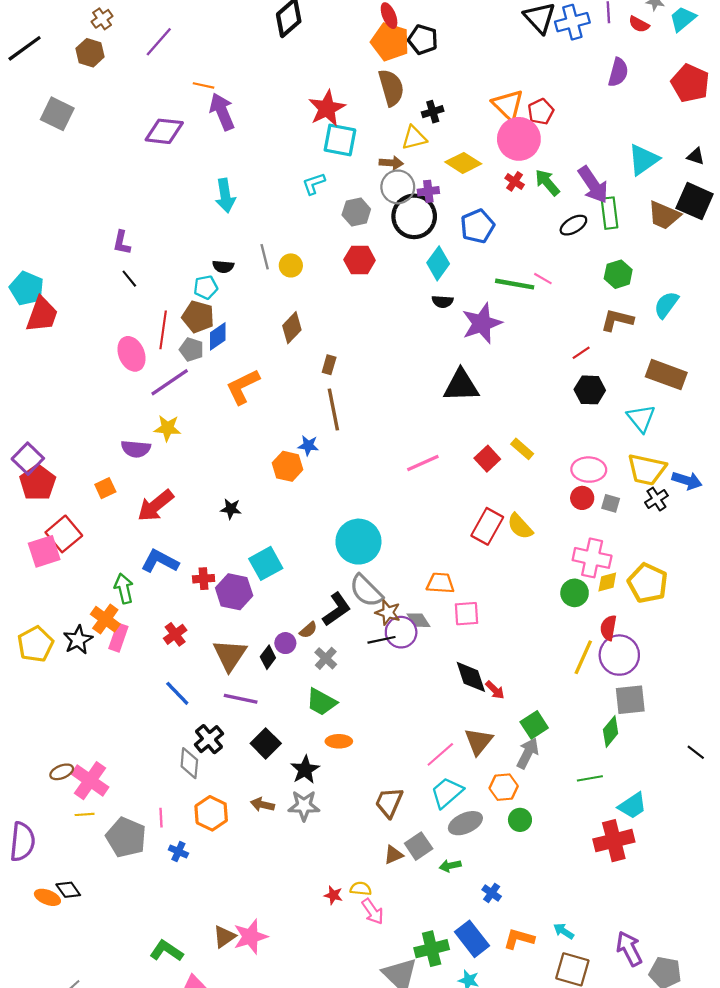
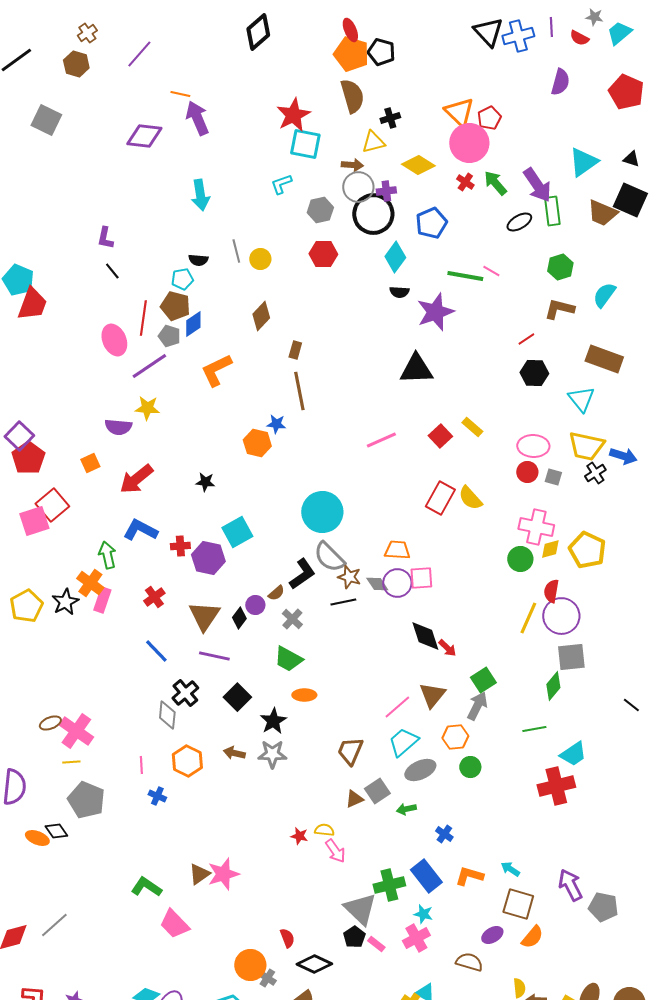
purple circle: (401, 632) -> (397, 583), moved
gray pentagon: (126, 837) -> (86, 800), moved

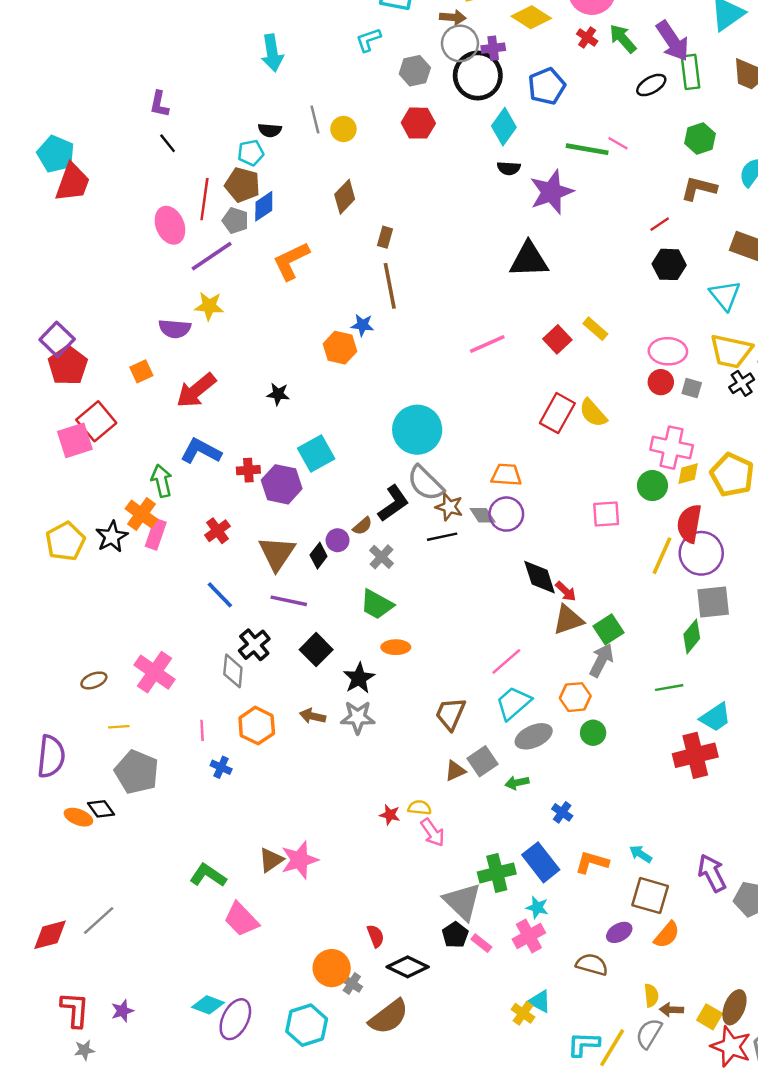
pink square: (421, 578) -> (606, 514), moved
red semicircle: (551, 591) -> (689, 524), size x1.4
brown triangle: (432, 695) -> (568, 620), moved, turned 32
pink cross: (76, 731) -> (155, 672), moved

